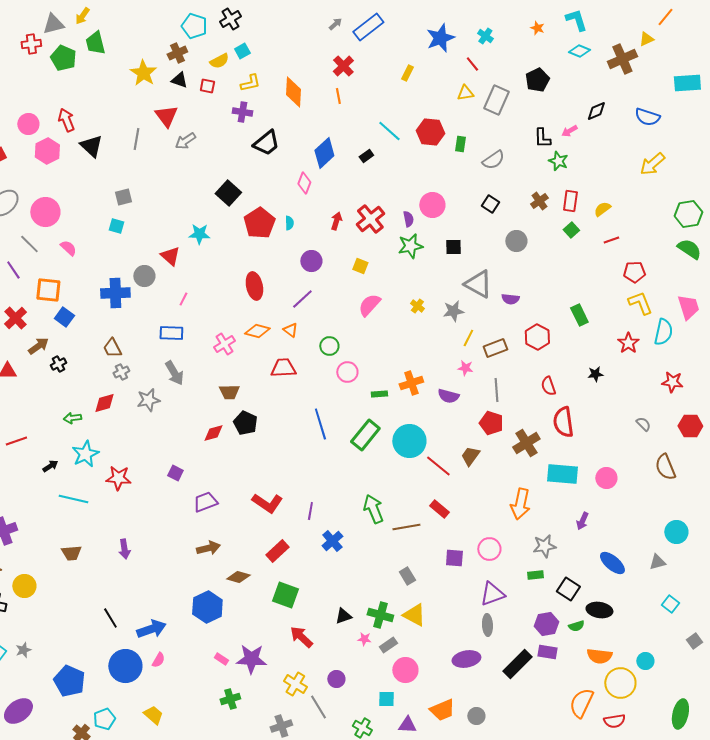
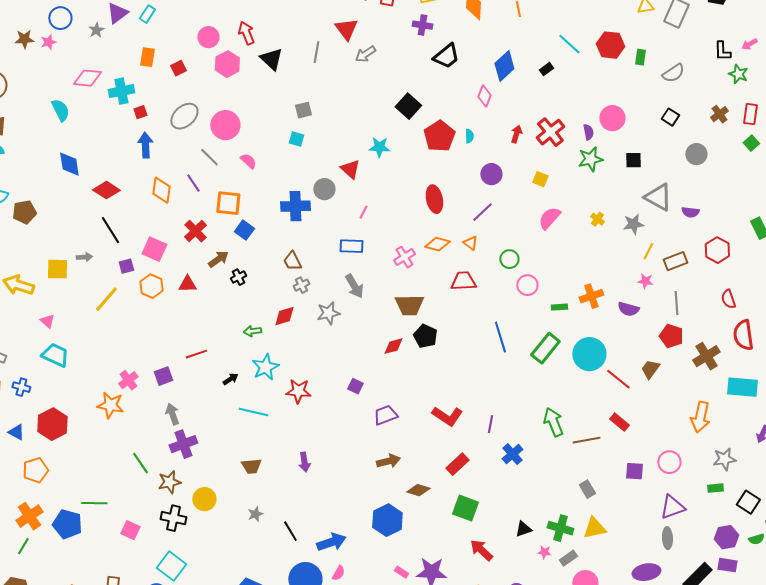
brown trapezoid: (229, 392) -> (409, 305), size x1.4
yellow triangle: (414, 615) -> (594, 528), turned -40
gray star: (23, 650) -> (255, 514), moved

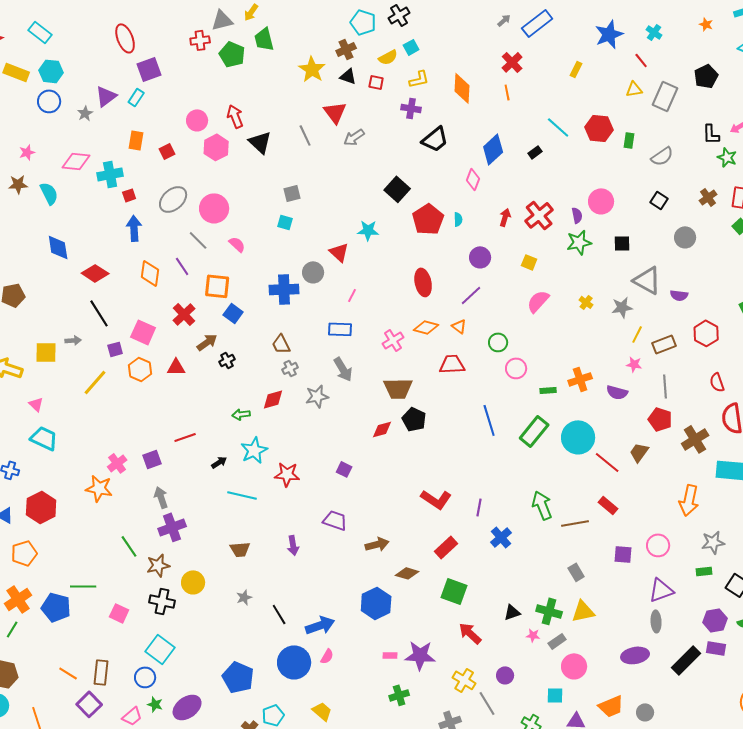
brown star: (24, 39) -> (18, 184), moved
pink star: (48, 42) -> (27, 152), moved
gray line: (316, 52) -> (305, 135), turned -35
purple trapezoid: (385, 415) -> (335, 520), moved, turned 40
pink rectangle: (401, 572) -> (390, 655), turned -32

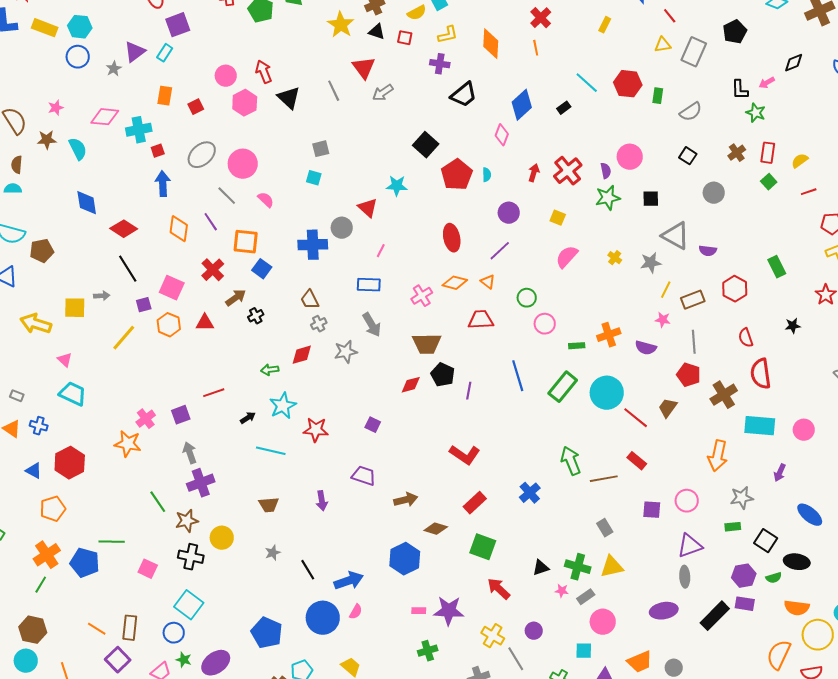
purple line: (479, 507) -> (469, 391), moved

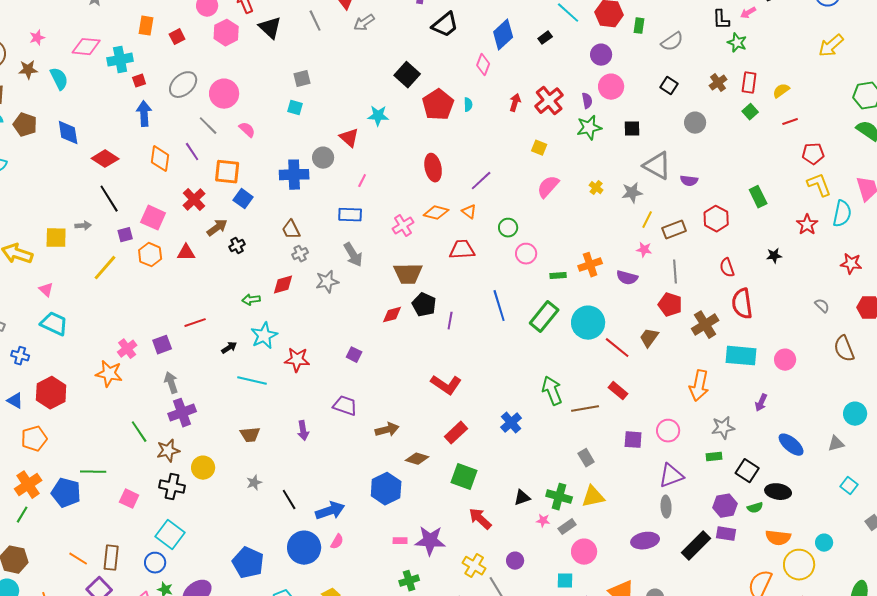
purple circle: (509, 213) -> (601, 55), moved
brown pentagon: (42, 251) -> (25, 125), moved, turned 30

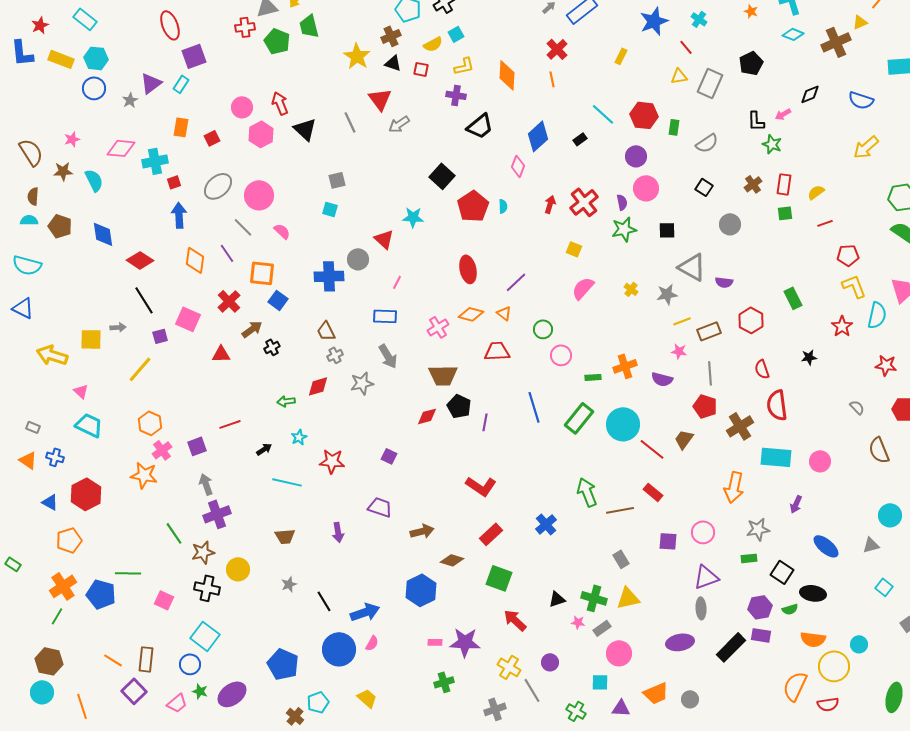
green square: (750, 112) -> (785, 213), turned 35
yellow line: (647, 220) -> (682, 321), turned 42
orange hexagon: (150, 255) -> (150, 423), moved
cyan star: (264, 336) -> (299, 437), size x0.6

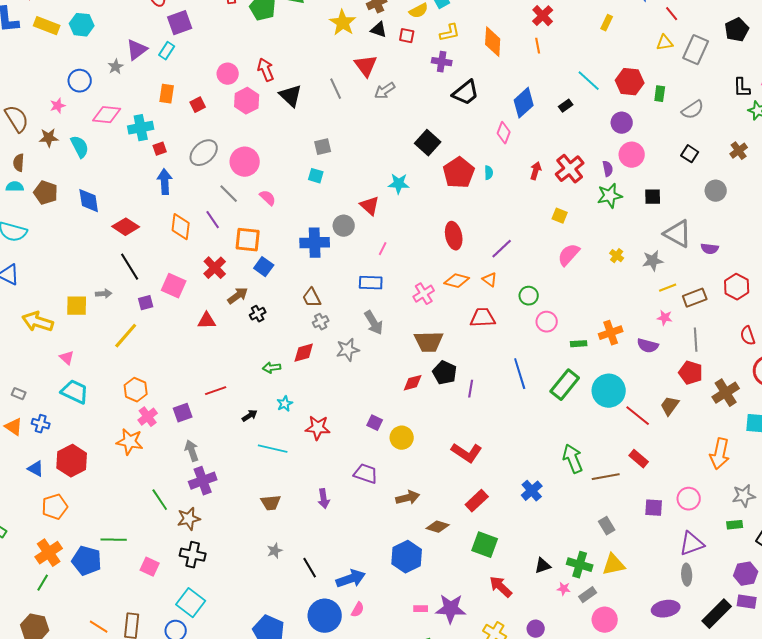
blue circle: (94, 88) -> (80, 81), moved
yellow circle: (238, 569) -> (402, 438), moved

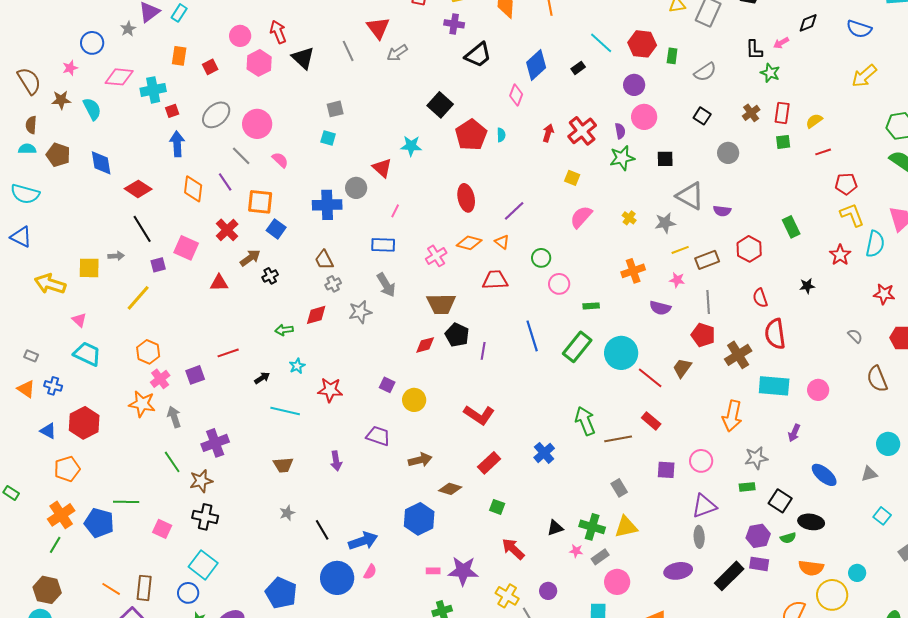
orange cross: (611, 333) -> (633, 271), moved
gray arrow: (192, 451) -> (174, 417), moved
green square: (485, 545) -> (497, 507), size x0.6

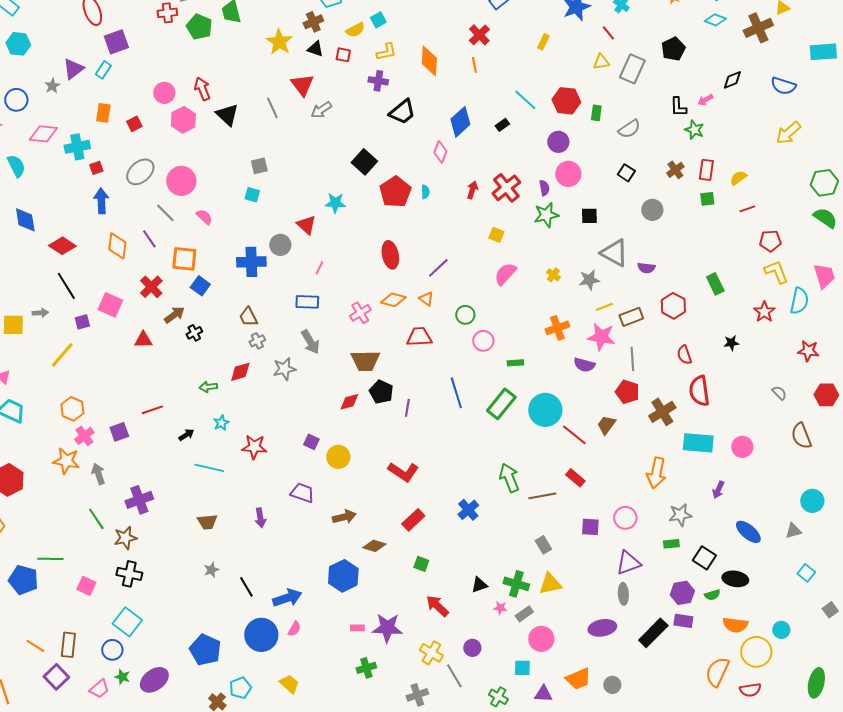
pink star: (677, 280) -> (601, 337), size x1.8

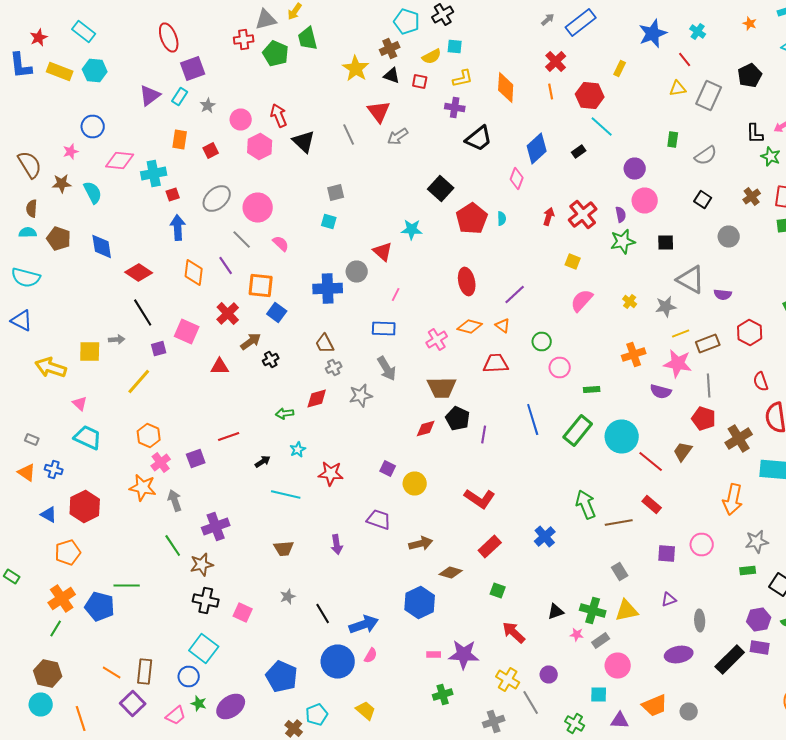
cyan square: (378, 20) -> (455, 46), turned 35
gray star: (52, 86) -> (208, 106), moved
red hexagon: (566, 101) -> (590, 96), moved
purple triangle: (628, 563) -> (669, 600), moved, size x0.6
pink square: (86, 586) -> (243, 612), moved

